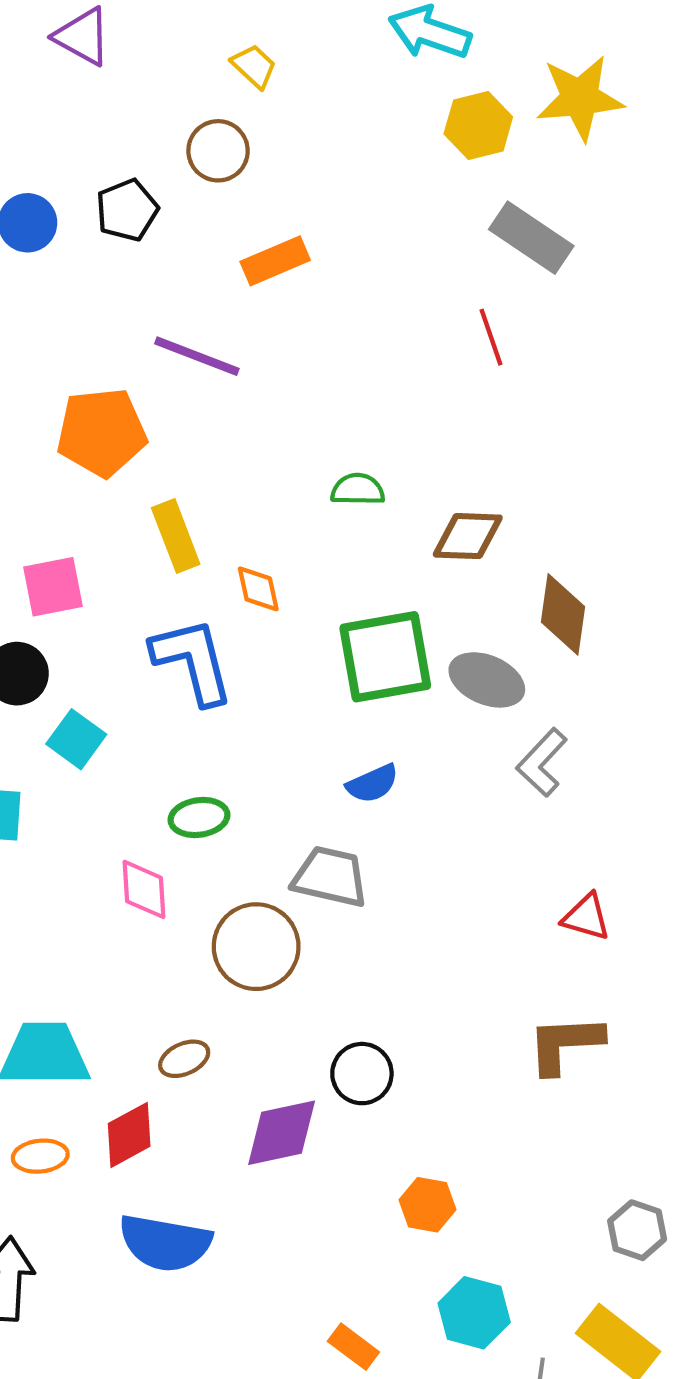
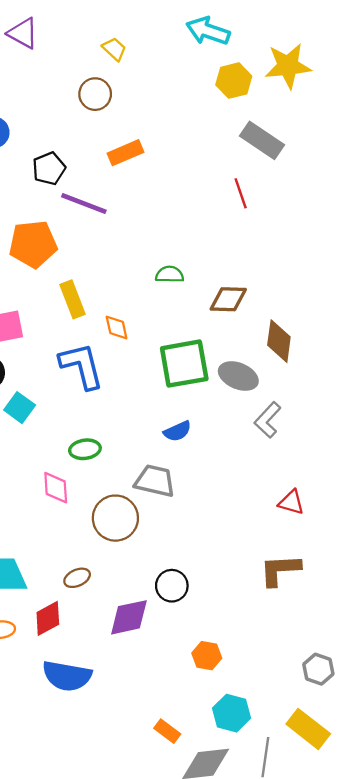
black pentagon: (127, 210) -> (49, 169), moved

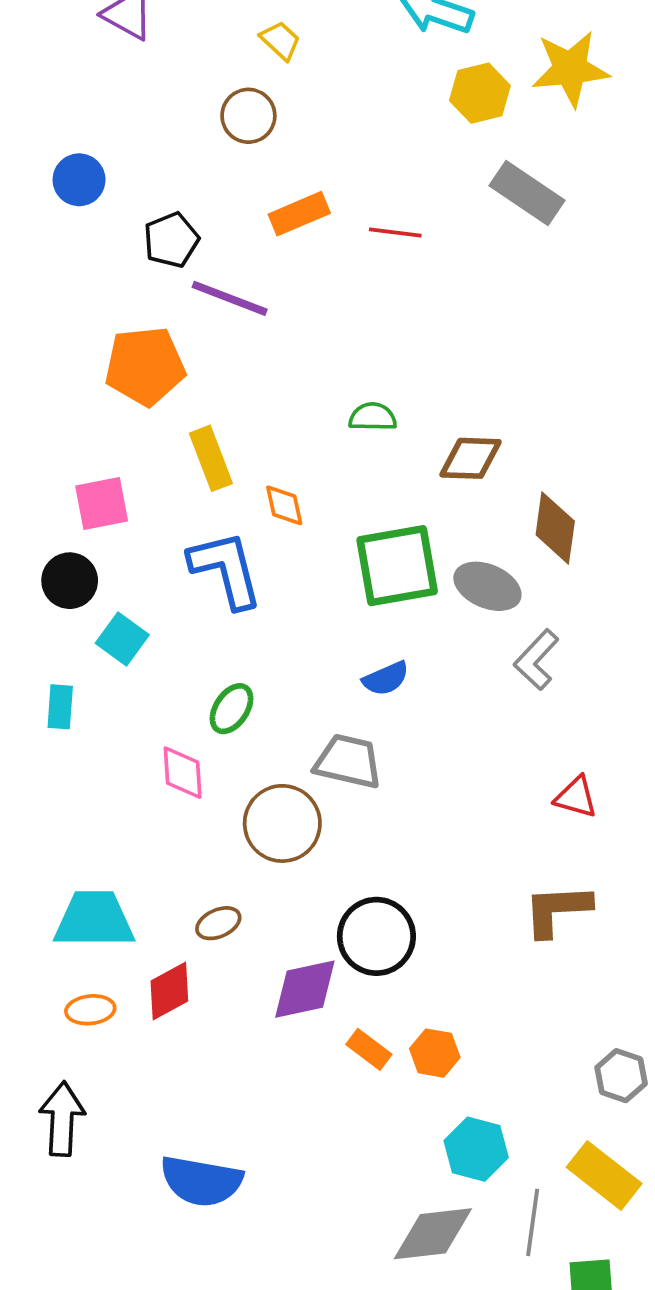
red line: (241, 193) -> (395, 232), moved, turned -64
green ellipse: (85, 449) -> (231, 709), turned -48
black circle: (172, 586) -> (376, 936), size x1.4
blue semicircle: (67, 676) -> (201, 1181), moved
orange rectangle: (167, 731) -> (369, 1049), moved

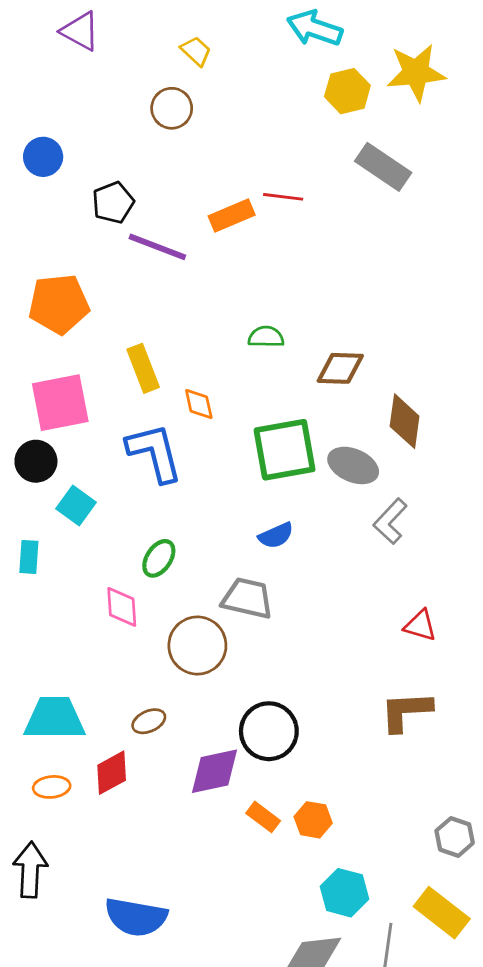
orange rectangle: (299, 214) -> (232, 215), moved
orange pentagon: (145, 366) -> (59, 304), moved
pink square: (102, 503) -> (60, 403), size x1.4

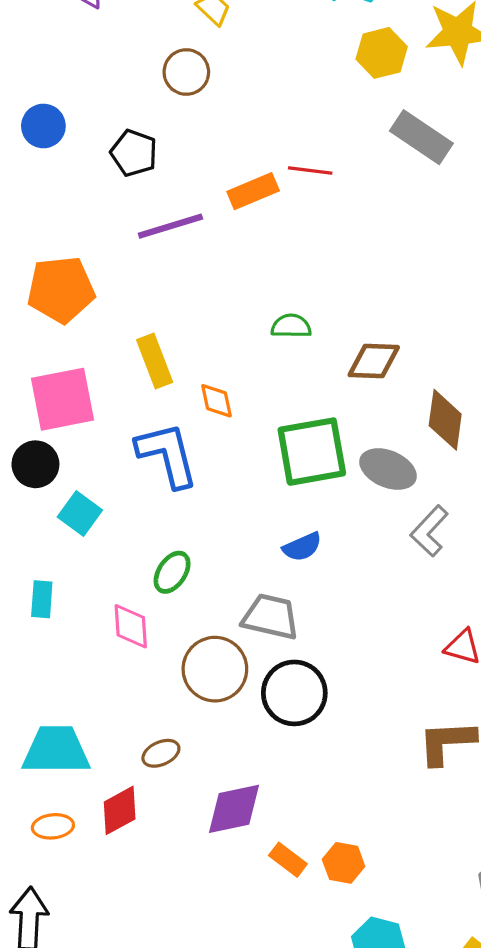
black pentagon: (113, 203) -> (134, 153), moved, turned -30
purple line: (157, 247) -> (170, 226), turned -38
cyan rectangle: (29, 557) -> (42, 599), moved
black circle: (269, 731) -> (294, 693), moved

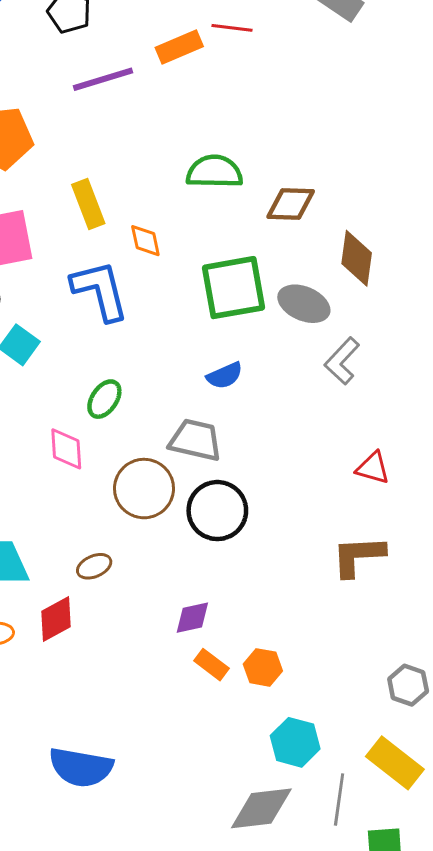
green semicircle: (291, 326) -> (214, 172), size x1.5
purple diamond: (234, 809) -> (192, 618), moved, size x0.7

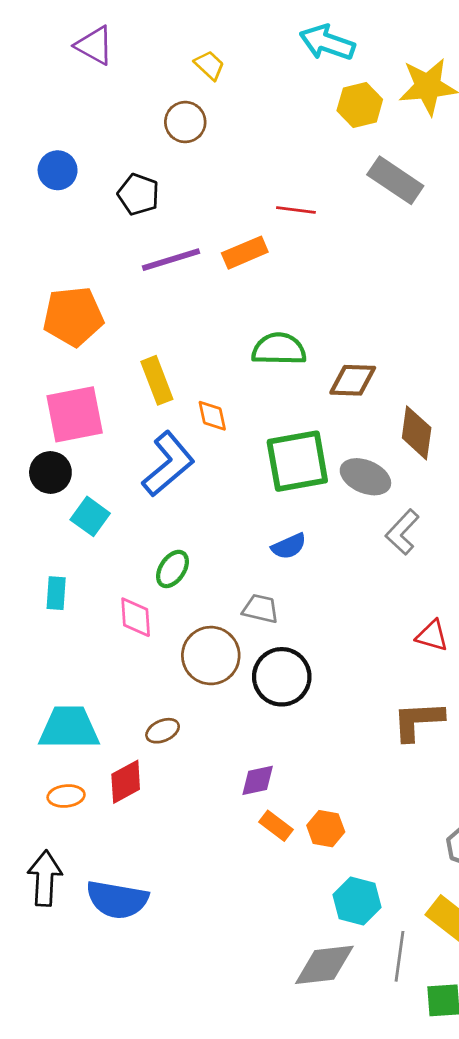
orange rectangle: (179, 47) -> (245, 253), moved
blue L-shape: (100, 291) -> (168, 464), turned 64
gray trapezoid: (195, 440) -> (260, 609), size x0.7
blue semicircle: (81, 767) -> (117, 900), moved

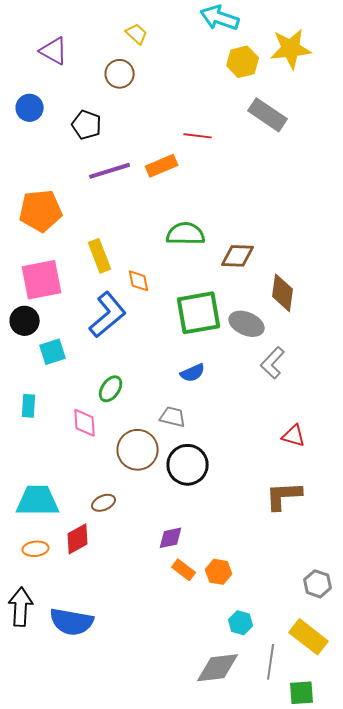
purple triangle: (94, 45) -> (54, 51), moved
cyan square: (90, 516) -> (53, 352), turned 36
cyan hexagon: (357, 901) -> (241, 623), size x0.7

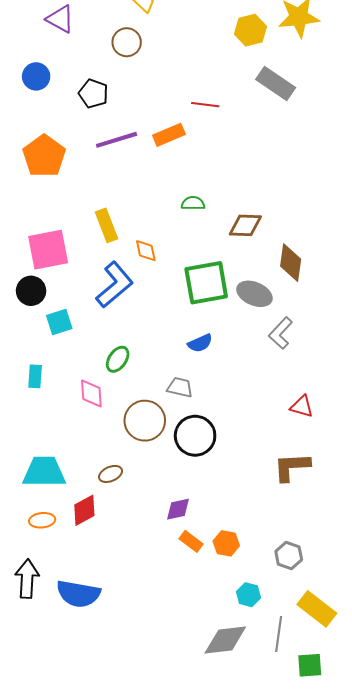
orange pentagon: (41, 211) -> (44, 156), moved, turned -30
green semicircle: (186, 234) -> (193, 203), size x0.6
gray hexagon: (318, 584) -> (289, 555), moved

